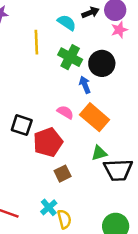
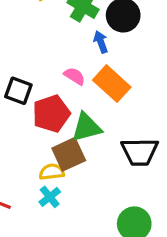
green triangle: (99, 153) -> (86, 127), moved, size x1.5
brown square: (63, 174) -> (69, 154), size x1.5
yellow semicircle: (64, 219) -> (52, 172), moved, turned -84

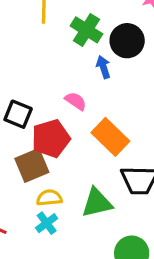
orange rectangle: (112, 84) -> (110, 137), moved
green triangle: (86, 127) -> (97, 203), moved
brown square: (69, 154) -> (32, 165), moved

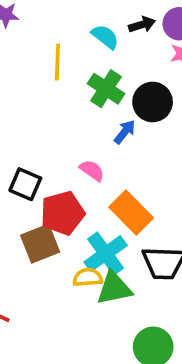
blue arrow: (103, 67) -> (125, 132), turned 55
yellow semicircle: (49, 198) -> (88, 277), moved
cyan cross: (47, 223) -> (106, 254), moved, size x1.6

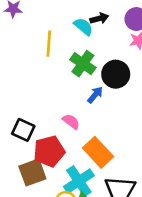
black arrow: (142, 25) -> (99, 18), moved

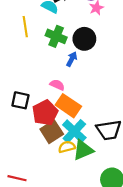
orange rectangle: (98, 152) -> (68, 106), moved
brown square: (32, 172) -> (52, 132), moved

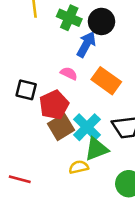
blue arrow: (72, 59) -> (86, 44), size x1.5
orange rectangle: (68, 106) -> (106, 81), moved
yellow semicircle: (67, 147) -> (79, 167), moved

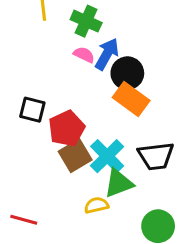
black circle: (102, 21) -> (127, 73), moved
pink semicircle: (69, 73) -> (84, 55), moved

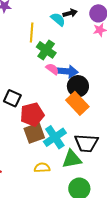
green cross: (86, 21) -> (46, 50), moved
blue arrow: (107, 54) -> (67, 71), turned 55
green triangle: (119, 183) -> (72, 159), moved

